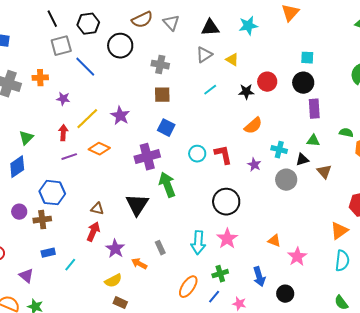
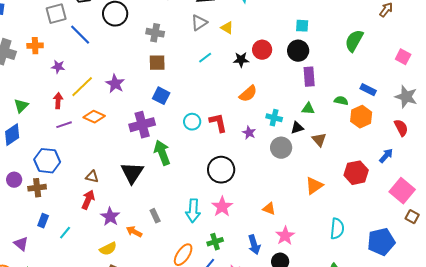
orange triangle: (339, 231) -> (314, 186), moved
blue rectangle: (48, 253) -> (43, 221), turned -56
pink star: (297, 257) -> (285, 236), moved

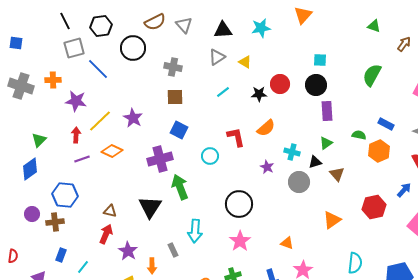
purple star: (58, 67) -> (76, 101), size x1.5
green triangle: (308, 109) -> (326, 143), turned -40
red L-shape: (218, 123) -> (236, 137), moved
cyan arrow: (193, 211) -> (195, 231), moved
orange arrow: (134, 232) -> (152, 266), turned -119

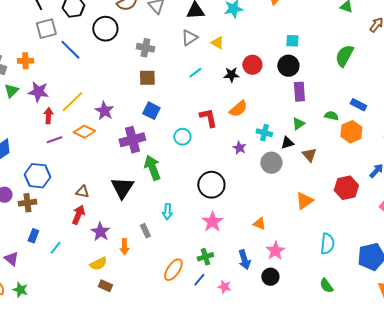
purple star: (76, 101) -> (38, 92), moved
purple star: (133, 118) -> (104, 111), moved
green triangle: (39, 140) -> (11, 91), moved
cyan arrow: (195, 231) -> (167, 212), size x0.7

